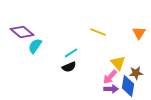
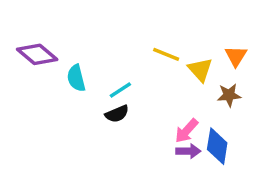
cyan semicircle: (35, 46) -> (76, 78), moved, turned -49
yellow triangle: (118, 63) -> (200, 70), moved
brown star: (136, 73) -> (229, 95), moved

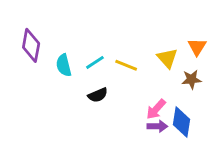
purple diamond: (37, 54) -> (31, 45), turned 60
yellow line: (166, 54) -> (126, 65), moved
cyan line: (120, 90) -> (95, 62), moved

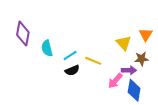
cyan line: (95, 62) -> (70, 56), moved
yellow line: (126, 65) -> (93, 61), moved
purple arrow: (157, 126) -> (129, 70), moved

